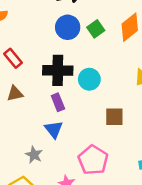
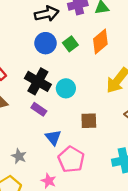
black cross: (58, 70) -> (38, 81), turned 30
purple rectangle: (58, 102) -> (39, 109), turned -32
blue triangle: (54, 129) -> (53, 137), moved

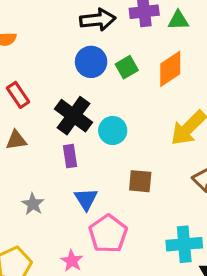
purple rectangle: (39, 109) -> (70, 156), turned 40
gray star: (19, 156) -> (33, 204), moved

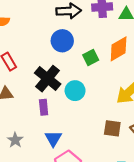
green square: (127, 67) -> (91, 58), moved
brown square: (140, 181) -> (112, 128), moved

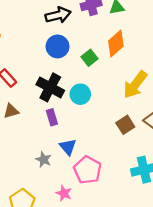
brown square: (112, 128) -> (125, 125), turned -30
gray star: (15, 140) -> (44, 159), moved

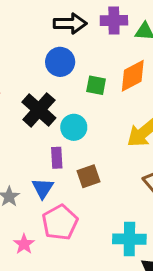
green square: (90, 58) -> (96, 85), turned 35
purple rectangle: (52, 117) -> (57, 158), moved
brown square: (125, 125) -> (89, 176), moved

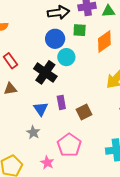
green square: (96, 85) -> (80, 30), moved
cyan circle: (74, 127) -> (66, 57), moved
blue triangle: (43, 188) -> (41, 109), moved

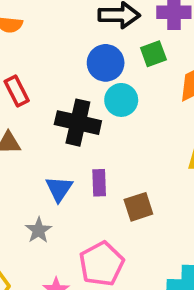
green square: (80, 30) -> (153, 54), turned -32
black cross: (45, 72) -> (78, 123), turned -30

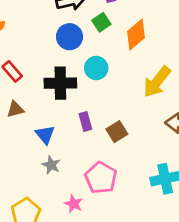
cyan circle: (121, 100) -> (96, 68), moved
blue triangle: (59, 189) -> (45, 135), moved

